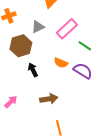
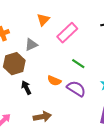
pink rectangle: (67, 29) -> (67, 33), moved

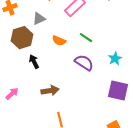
orange semicircle: (54, 81) -> (59, 41), moved

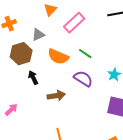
orange semicircle: (59, 41) -> (58, 57), size x1.5
brown arrow: (50, 91) -> (56, 96), moved

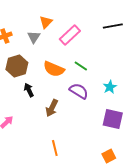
gray triangle: (38, 35) -> (34, 37), moved, turned -32
brown arrow: (56, 96) -> (52, 108), turned 126

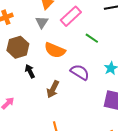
gray triangle: (34, 37) -> (42, 22), moved
green line: (81, 66) -> (92, 38), moved

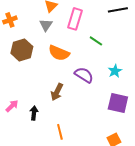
pink rectangle: (71, 16) -> (75, 19), turned -30
black arrow: (30, 71) -> (34, 113), moved, turned 32

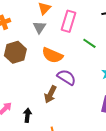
purple semicircle: (84, 75) -> (66, 77), moved

